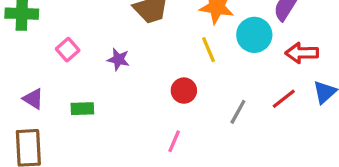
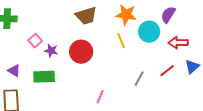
purple star: (118, 59) -> (51, 51), moved
red circle: (184, 91) -> (81, 52), moved, size x1.5
green rectangle: (82, 109) -> (44, 77), size x1.5

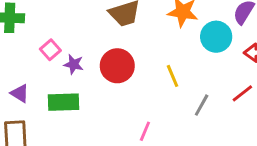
yellow line: (121, 41) -> (173, 76), moved

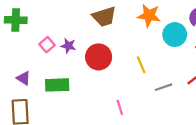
purple star: (74, 64) -> (68, 46), moved
gray line: (202, 105) -> (164, 87), turned 42
pink line: (145, 131) -> (120, 107), turned -40

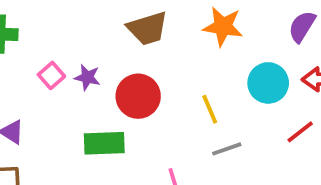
cyan circle: (175, 35) -> (268, 83), moved
green rectangle: (57, 85) -> (104, 143), moved
gray line: (164, 87) -> (227, 149), moved

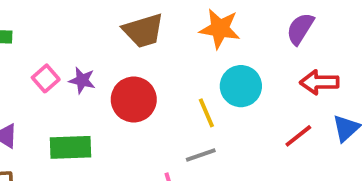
cyan circle: (268, 83) -> (241, 86), moved
green rectangle: (104, 143) -> (71, 147), moved
gray line: (227, 149) -> (201, 155), moved

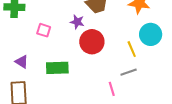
pink square: (46, 78) -> (44, 30), turned -32
purple star: (82, 80) -> (77, 22), moved

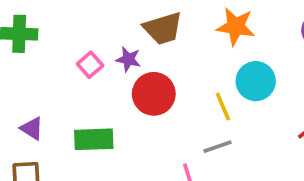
pink square: (44, 30) -> (90, 65), moved, turned 32

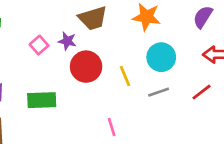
yellow line: (223, 107) -> (125, 76), moved
gray line: (217, 147) -> (159, 92), moved

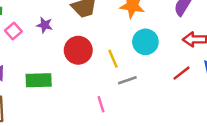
purple star: (67, 41) -> (45, 25), moved
pink square: (39, 45) -> (13, 31), moved
gray line: (159, 92) -> (127, 80), moved

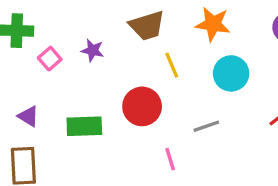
red circle: (78, 50) -> (142, 106), moved
yellow line: (113, 59) -> (172, 65), moved

